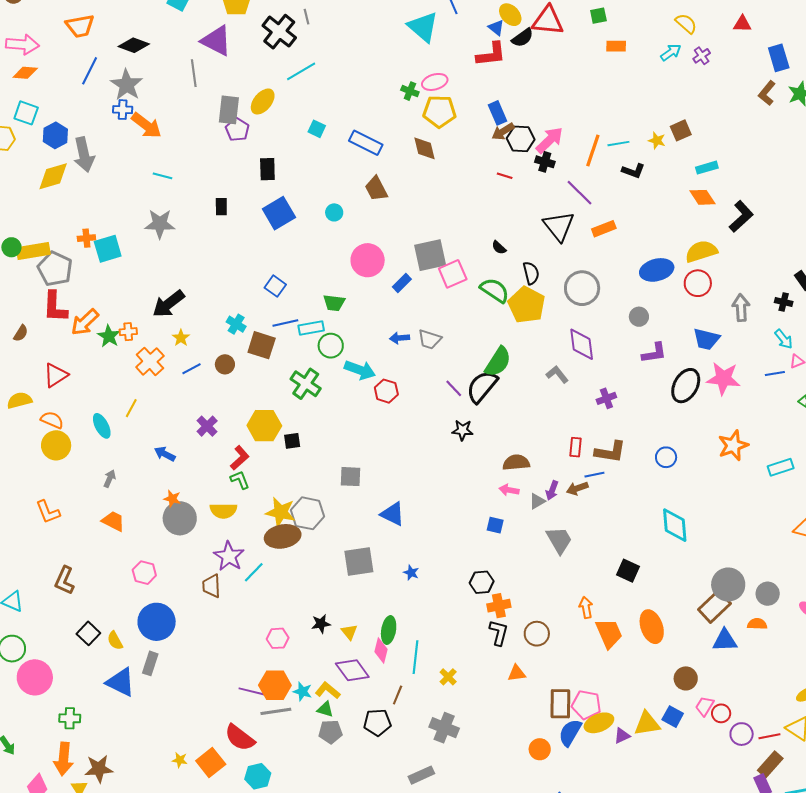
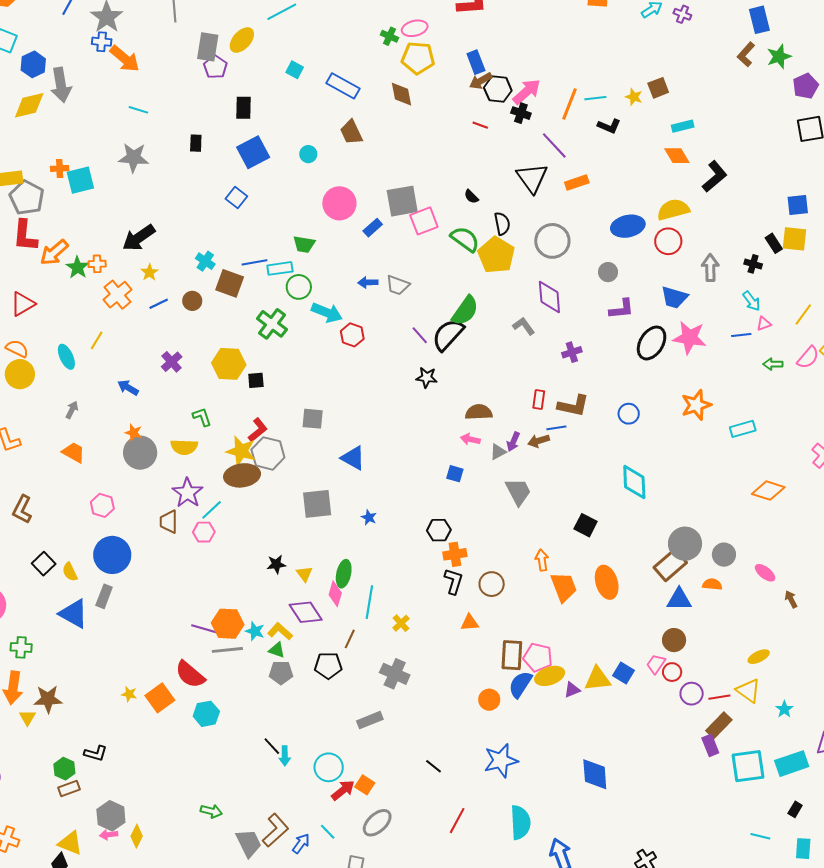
purple cross: (702, 56) -> (682, 14), turned -36
blue square: (275, 286) -> (236, 198), moved
red L-shape: (240, 458) -> (258, 430), moved
pink hexagon: (278, 638) -> (204, 532), moved
brown circle: (686, 678) -> (674, 640), moved

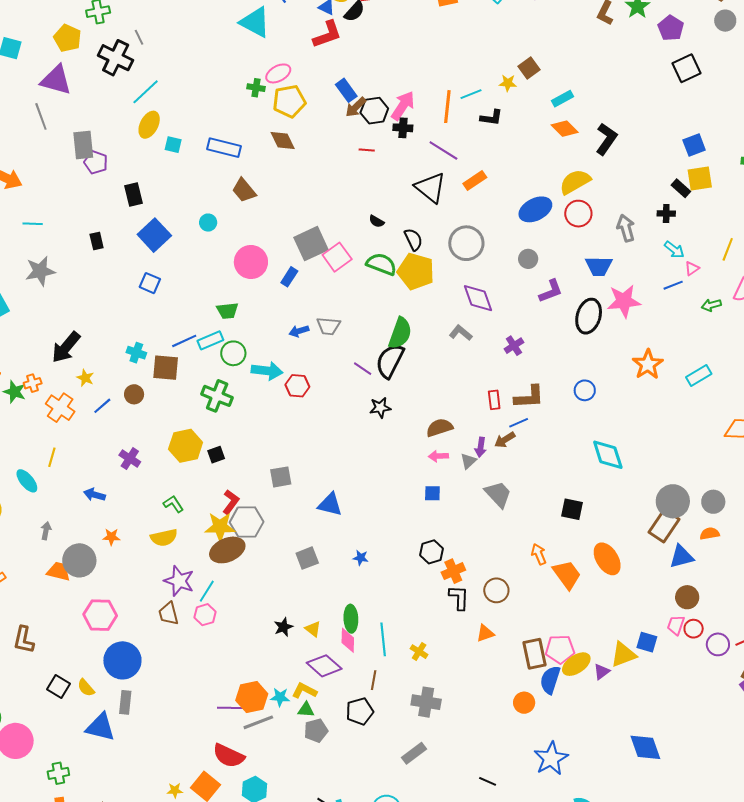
yellow ellipse: (242, 40) -> (149, 125), moved
gray circle: (140, 453) -> (79, 560), moved
gray square: (317, 504) -> (307, 558), size x0.7
pink hexagon: (102, 505) -> (100, 615), size x1.4

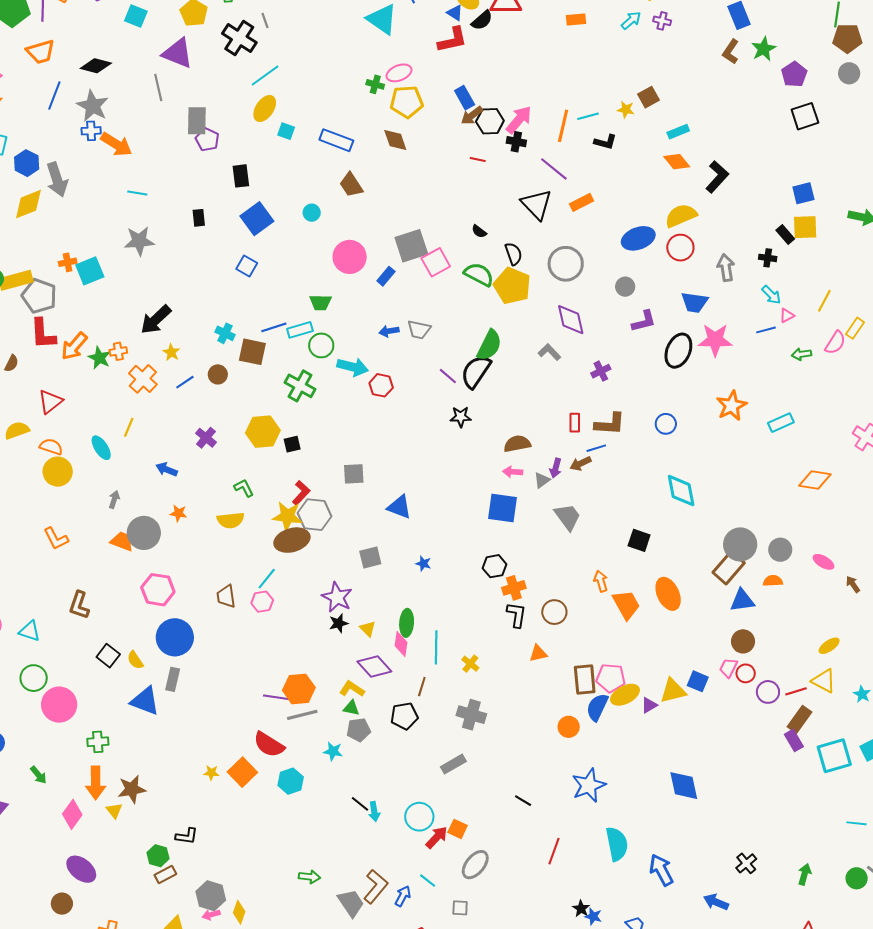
blue square: (432, 493) -> (502, 508), size x1.8
purple star: (179, 581) -> (337, 597), moved
cyan star: (280, 697) -> (333, 751), moved

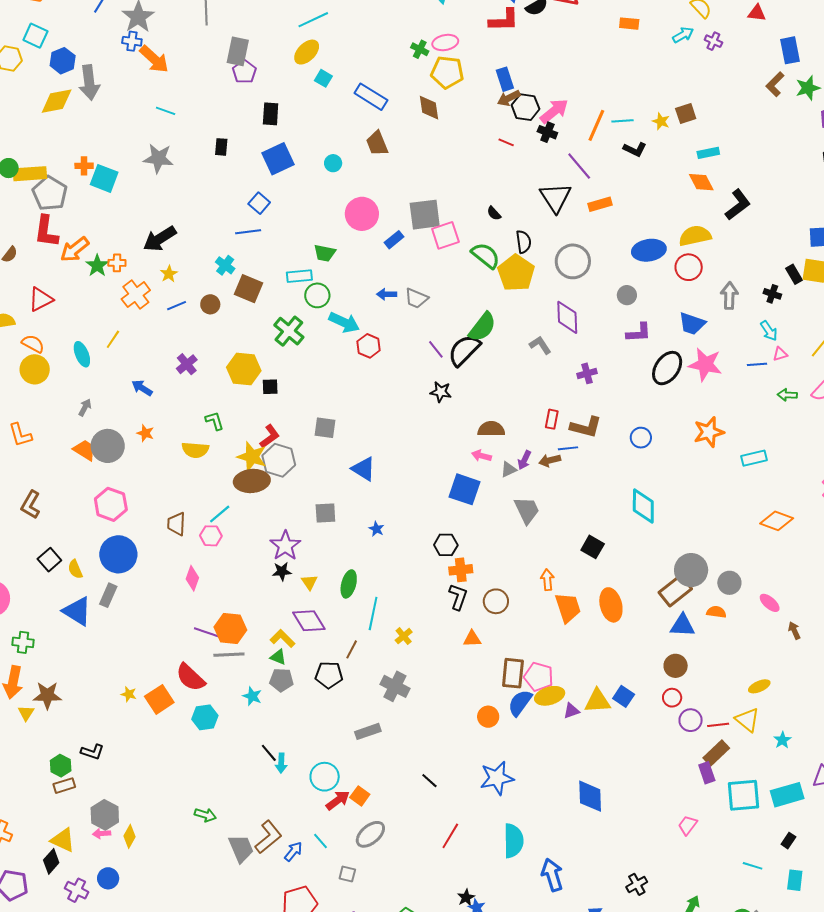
cyan square: (90, 271) -> (104, 178), turned 32
blue line: (274, 327) -> (248, 232), moved
pink diamond: (401, 644) -> (192, 578), moved
pink trapezoid: (729, 668) -> (688, 825), moved

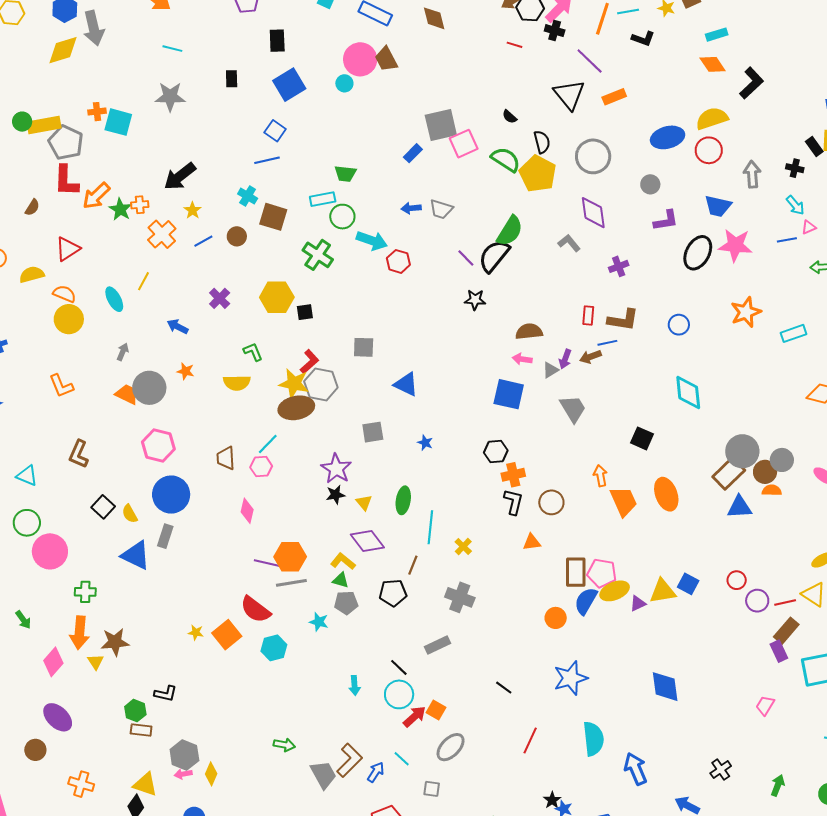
pink circle: (362, 214) -> (360, 59), moved
brown circle: (676, 666) -> (765, 472), moved
black line: (269, 753) -> (399, 667), moved
brown rectangle: (64, 786) -> (141, 730), turned 30

